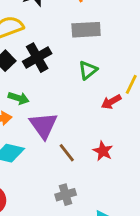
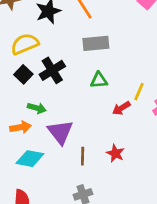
green triangle: (88, 70) -> (99, 80), turned 36
brown line: (67, 153) -> (83, 156), turned 42

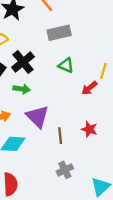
green triangle: (99, 80) -> (66, 65), turned 35
green arrow: (37, 108) -> (22, 89), moved

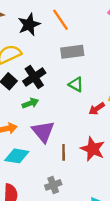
green arrow: (22, 89) -> (30, 103), turned -35
red star: (89, 129) -> (93, 149), size x1.5
gray cross: (65, 170) -> (53, 185), moved

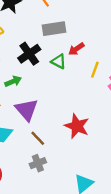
black cross: (34, 77) -> (29, 54), moved
red arrow: (97, 109) -> (76, 49), moved
brown line: (64, 152) -> (38, 138), moved, turned -42

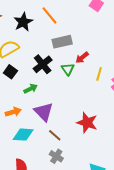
green triangle: (59, 61) -> (68, 69), turned 32
gray cross: (38, 163) -> (56, 156), turned -32

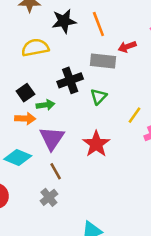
red arrow: (82, 58) -> (127, 47), moved
black square: (10, 72) -> (25, 93), moved
orange arrow: (13, 112) -> (25, 119), moved
red star: (87, 123) -> (96, 144), moved

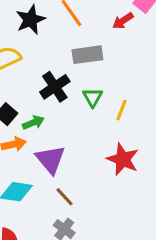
red arrow: (127, 47) -> (123, 21), moved
yellow line: (134, 115) -> (121, 110), moved
red star: (96, 144) -> (123, 159), moved

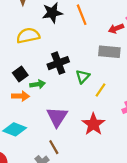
gray rectangle: (87, 55) -> (109, 52), moved
purple triangle: (50, 159) -> (57, 117), moved
brown line: (64, 197) -> (54, 147), moved

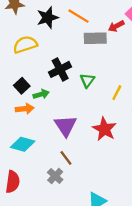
orange line: (82, 15) -> (79, 16), turned -30
gray rectangle: (109, 52) -> (95, 38), moved
yellow line: (101, 90) -> (117, 93), moved

